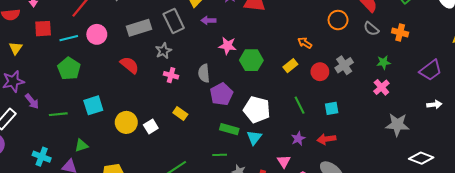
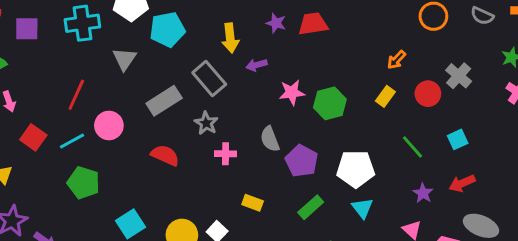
red square: (43, 29) -> (33, 137), turned -36
orange arrow: (305, 43) -> (396, 60), turned -64
green rectangle: (229, 129) -> (311, 207), moved, turned -42

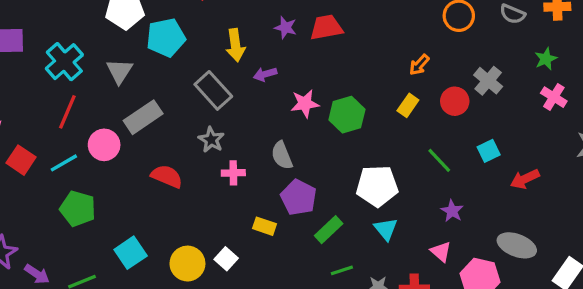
cyan cross: (82, 23) -> (64, 62), moved, turned -32
gray rectangle: (164, 101) -> (143, 117), moved
purple pentagon: (302, 161) -> (298, 197), moved
red arrow: (462, 183) -> (525, 179), moved

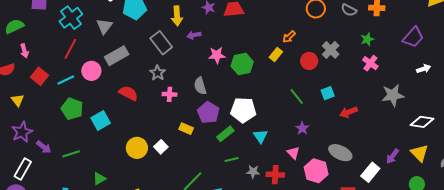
yellow rectangle: (408, 105) -> (276, 54), moved
white pentagon: (377, 186) -> (243, 110), moved
cyan square: (131, 253) -> (101, 120), moved

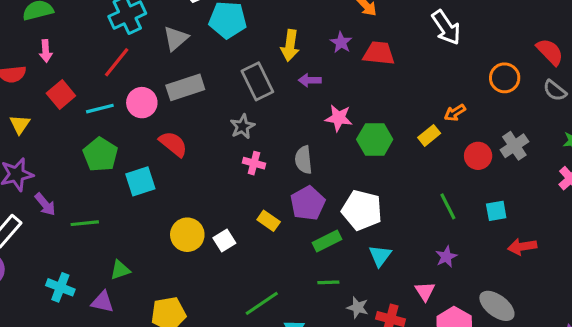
red semicircle: (128, 93) -> (173, 144), moved

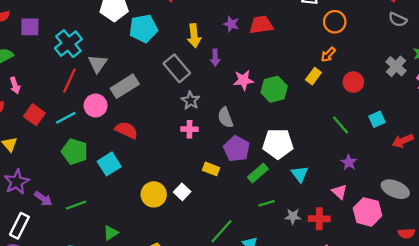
gray triangle: (176, 38) -> (98, 64), moved
orange circle: (505, 78) -> (335, 22), moved
purple arrow: (310, 80) -> (215, 58), turned -77
gray star: (242, 126) -> (190, 100), moved
gray cross: (514, 146) -> (396, 66), moved

